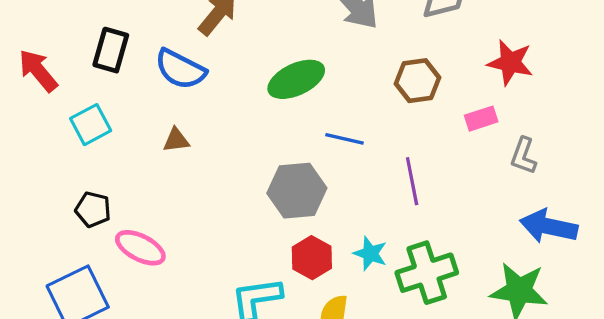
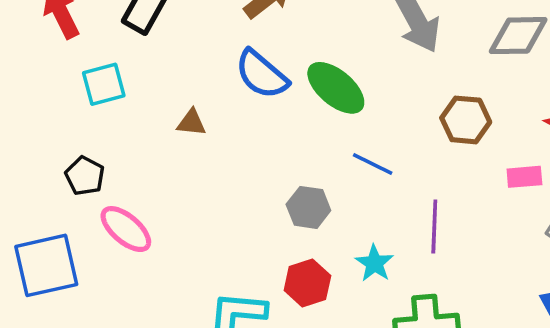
blue semicircle: (180, 69) -> (262, 74), moved
green ellipse: (296, 79) -> (336, 88), turned 52
gray hexagon: (297, 191) -> (308, 207), size x0.7
cyan star: (370, 254) -> (374, 263), moved

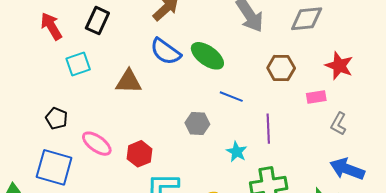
brown triangle: (191, 123) -> (129, 81), size x1.6
black pentagon: (85, 176) -> (57, 118), moved
blue square: (46, 265) -> (54, 167), turned 33
red hexagon: (307, 283) -> (139, 154), moved

